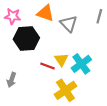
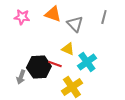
black hexagon: (26, 38) -> (39, 67), moved
yellow triangle: (61, 60) -> (68, 49), moved, turned -32

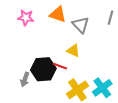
cyan cross: (87, 62) -> (102, 88), moved

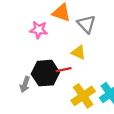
pink star: (26, 18) -> (39, 30), moved
red line: (60, 66) -> (64, 70), turned -32

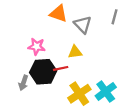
pink star: (39, 30) -> (37, 46), moved
yellow triangle: (78, 53) -> (75, 52), turned -32

